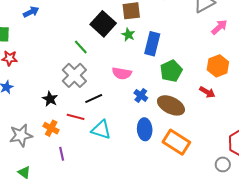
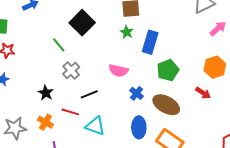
black square: (103, 24) -> (82, 23), moved
green line: (81, 47) -> (59, 45), moved
gray cross: (74, 75) -> (71, 71), size x0.7

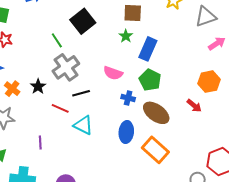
green pentagon: (168, 70) -> (150, 80), moved, turned -30
gray cross: (71, 71) -> (66, 67), size x1.5
blue cross: (137, 93) -> (128, 98), turned -32
orange cross: (45, 122) -> (12, 89), moved

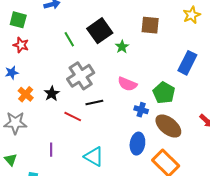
green star: (126, 36) -> (122, 47), moved
green line: (57, 40) -> (69, 39), moved
blue rectangle: (148, 49) -> (187, 63), moved
cyan triangle: (83, 125) -> (94, 157), moved

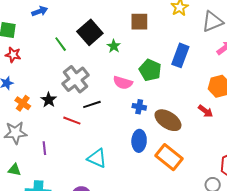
green pentagon: (164, 93) -> (150, 70), moved
purple line: (51, 150) -> (44, 148), moved
green triangle: (11, 160) -> (14, 170), turned -32

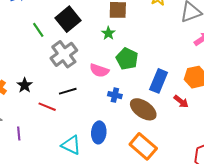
green star: (114, 46) -> (108, 33), moved
blue rectangle: (180, 55) -> (159, 81), moved
gray cross: (76, 79) -> (64, 54), moved
blue ellipse: (139, 141) -> (99, 132), moved

